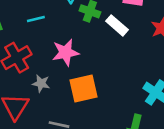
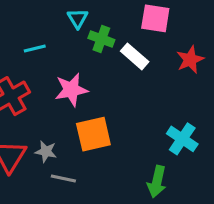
gray star: (41, 83) -> (46, 152), moved

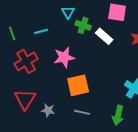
gray star: (46, 152) -> (48, 110), moved
gray line: (63, 178) -> (82, 112), moved

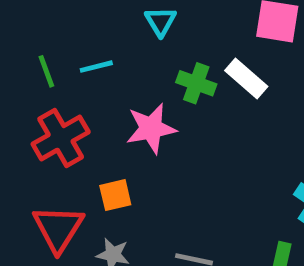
green cross: (83, 25) -> (196, 83), moved
green line: (12, 33) -> (46, 71), moved
orange square: (78, 85) -> (115, 195), moved, size x0.6

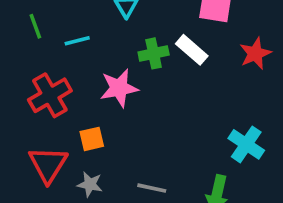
green line: (46, 71) -> (35, 26), moved
green cross: (196, 83) -> (154, 53), turned -32

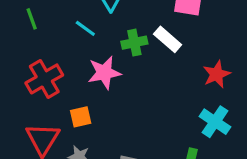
cyan line: (77, 41) -> (85, 28), moved, turned 50
red star: (255, 53) -> (217, 74), moved

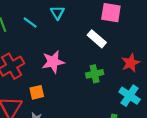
cyan line: (85, 28) -> (30, 22), moved
green cross: (134, 43) -> (95, 74), moved

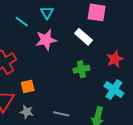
pink star: (53, 62) -> (46, 40), moved

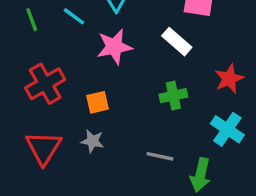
orange square: (28, 86) -> (97, 102), moved
gray star: (27, 112) -> (92, 141), moved
gray line: (61, 114) -> (160, 156), moved

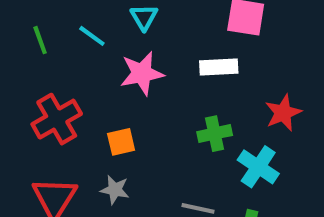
white rectangle: (177, 42) -> (219, 67), turned -44
cyan cross: (227, 129) -> (258, 167), moved

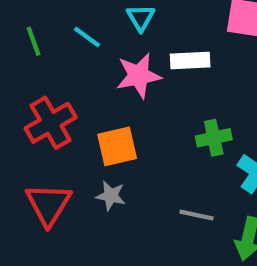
white rectangle: (219, 67) -> (190, 61), moved
orange square: (121, 142) -> (117, 146), size x1.4

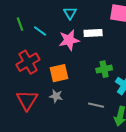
cyan line: (87, 37) -> (40, 31), moved

